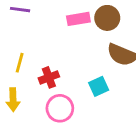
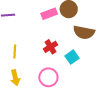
red cross: (49, 77) -> (50, 47), moved

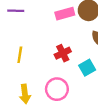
yellow arrow: (15, 78) -> (25, 94), moved

